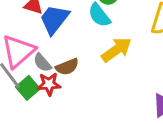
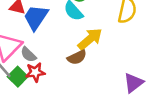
brown semicircle: (67, 67) -> (77, 57), moved

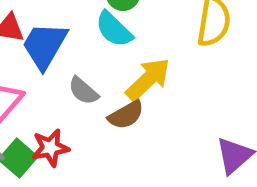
gray semicircle: (28, 55) -> (83, 91), moved

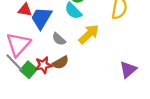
brown semicircle: (126, 115) -> (60, 63), moved

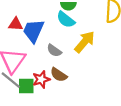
brown semicircle: (60, 63) -> (59, 75), turned 70
green square: (29, 70) -> (26, 86), turned -35

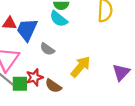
yellow arrow: (85, 42) -> (81, 67), moved
brown semicircle: (59, 75) -> (53, 86), moved

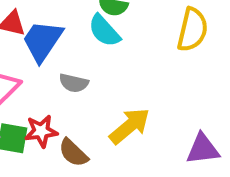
gray semicircle: (47, 49) -> (74, 83), turned -32
purple triangle: (121, 72) -> (203, 149), turned 30

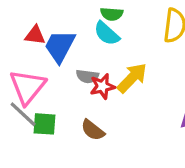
yellow arrow: (130, 126) -> (132, 78), moved
red star: (41, 131) -> (102, 86), moved

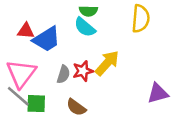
blue trapezoid: (60, 46) -> (47, 39), turned -148
gray semicircle: (87, 76) -> (63, 74), moved, turned -78

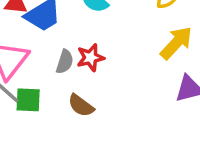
yellow arrow: (107, 63) -> (176, 43), moved

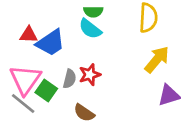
green square: (28, 100) -> (46, 90), moved, turned 35

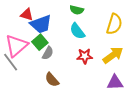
cyan semicircle: (90, 29) -> (77, 31), moved
red star: (90, 75) -> (85, 56), moved
green square: (46, 90) -> (40, 42), moved

